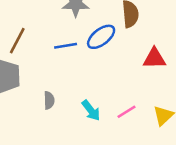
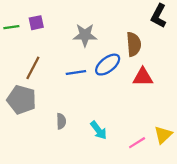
red triangle: (154, 58) -> (143, 77), moved
pink line: (126, 112) -> (137, 143), moved

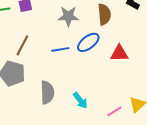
brown semicircle: (134, 44) -> (104, 14), moved
gray semicircle: (61, 121) -> (47, 92), size x1.6

